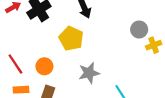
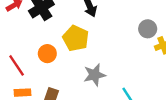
orange circle: (44, 66) -> (47, 54), moved

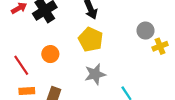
yellow pentagon: (76, 38) -> (91, 40), moved

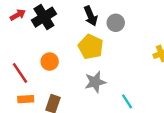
gray circle: (145, 31) -> (116, 23), moved

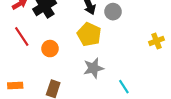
red line: (20, 73) -> (22, 37), moved
orange rectangle: (26, 99) -> (15, 85), moved

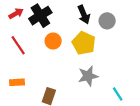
orange circle: (50, 49) -> (53, 41), moved
orange rectangle: (15, 85) -> (17, 82), moved

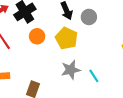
cyan line: (118, 94) -> (94, 76), moved

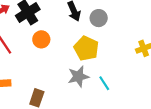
yellow pentagon: (67, 38) -> (86, 48), moved

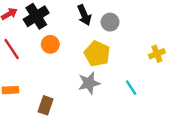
cyan line: (104, 83) -> (131, 88), moved

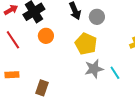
gray star: (89, 83) -> (94, 69), moved

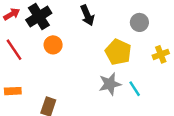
gray circle: (97, 17) -> (139, 22), moved
yellow pentagon: (86, 44) -> (118, 52), moved

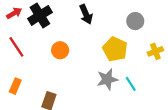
orange circle: (53, 45) -> (60, 50), moved
orange rectangle: (13, 91) -> (15, 86), turned -64

